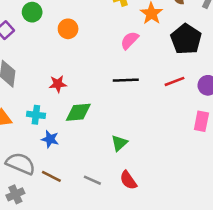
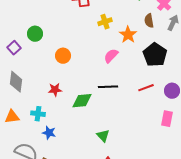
orange circle: (68, 29) -> (63, 56), moved
green diamond: (78, 112) -> (82, 101), moved
green triangle: (119, 143) -> (103, 136), turned -32

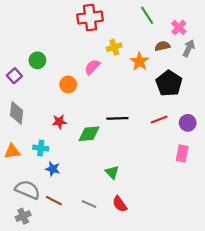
brown semicircle: (149, 21) -> (162, 46), turned 88
pink semicircle: (111, 56) -> (92, 67), moved

